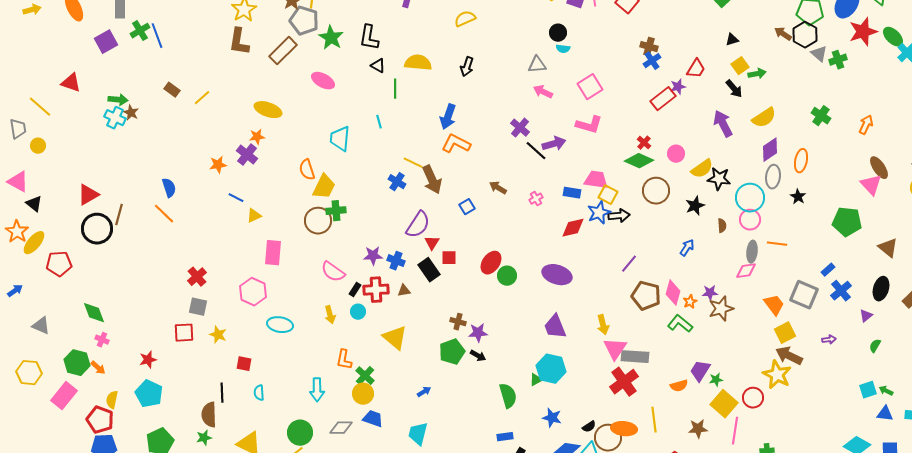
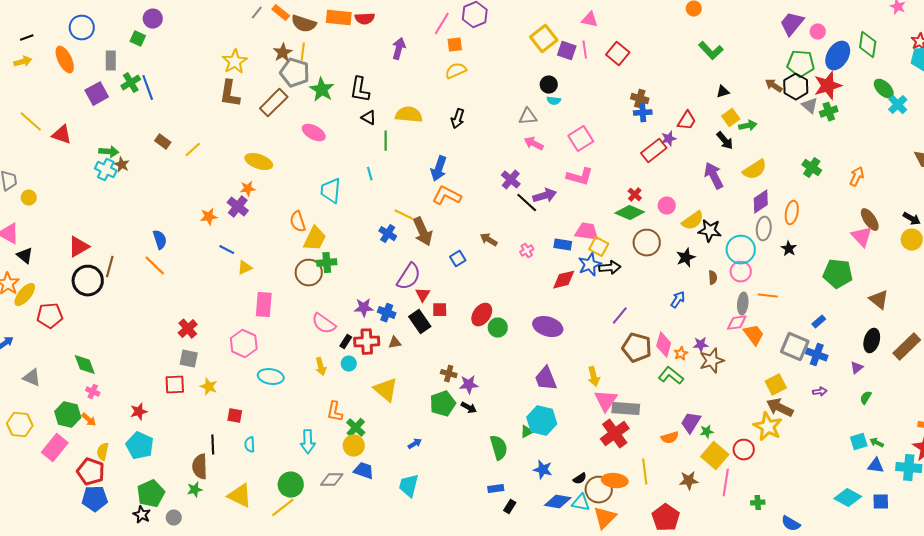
red star: (863, 32) -> (828, 86), moved
blue cross: (652, 61) -> (643, 113), turned 30
yellow line: (40, 107) -> (31, 122), moved
blue cross: (841, 291) -> (817, 355), moved, turned -30
orange trapezoid: (774, 305) -> (754, 335), moved

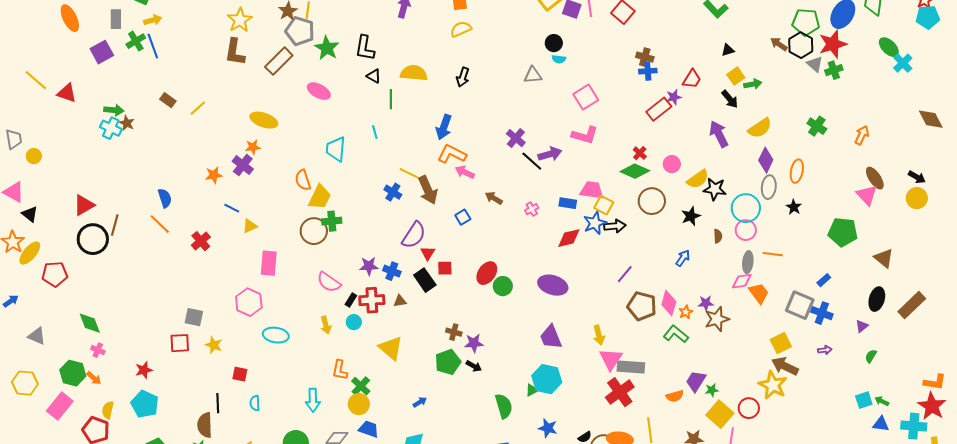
yellow arrow: (23, 62) -> (153, 20), moved
pink arrow: (534, 144) -> (465, 172), moved
purple diamond: (761, 202) -> (766, 160), turned -30
red cross: (188, 329) -> (201, 241), moved

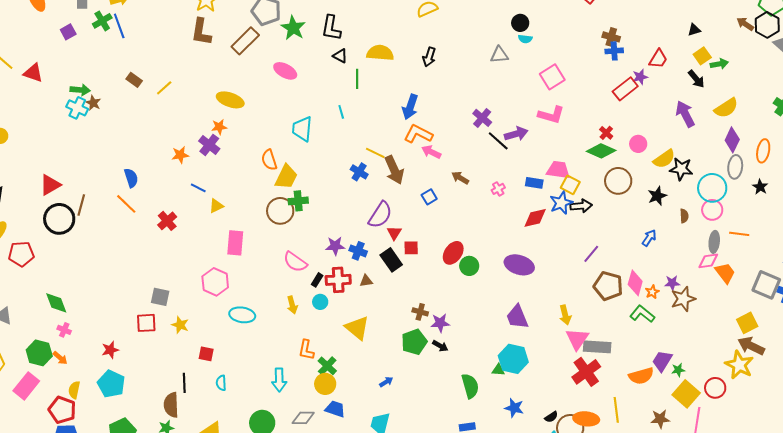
purple square: (102, 52) -> (68, 32), size x0.7
green triangle: (532, 390) -> (498, 370), turned 32
orange semicircle: (675, 396) -> (641, 376), size x1.4

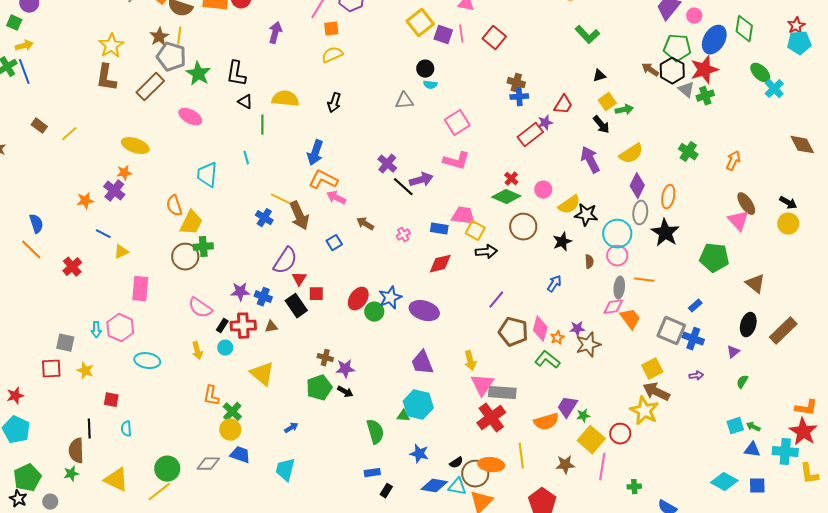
black star: (760, 187) -> (665, 233), size x1.8
blue star: (561, 203) -> (390, 298), moved
cyan arrow: (279, 380) -> (96, 330), moved, size x0.7

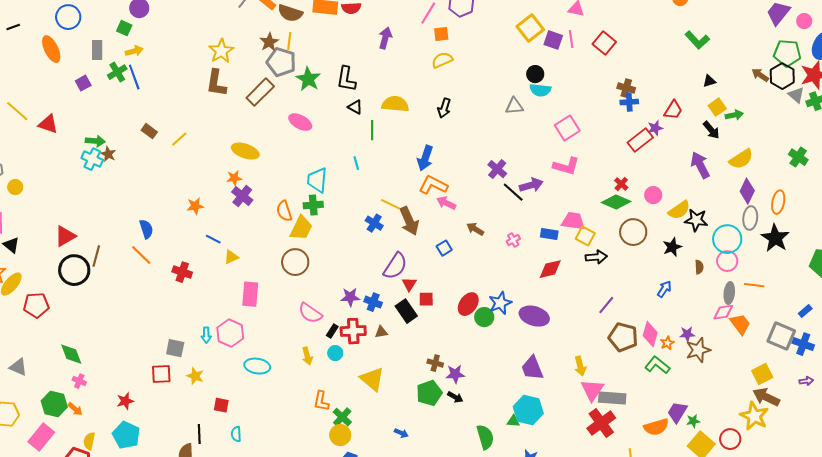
cyan semicircle: (430, 85) -> (540, 90), size x1.5
purple cross: (114, 191) -> (242, 196), moved
green cross: (203, 247) -> (313, 205), moved
red cross: (72, 267) -> (182, 272), turned -30
blue arrow: (291, 428) -> (401, 433), turned 56

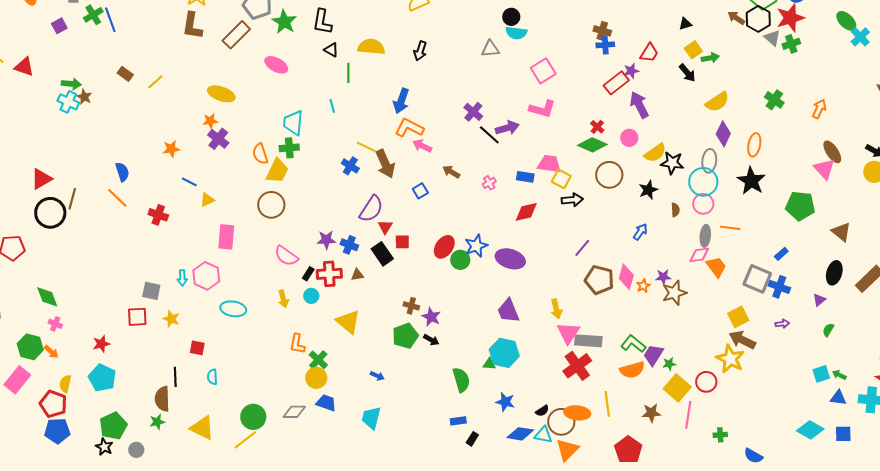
purple arrow: (700, 165) -> (639, 105), moved
gray ellipse: (750, 218) -> (709, 161), moved
green L-shape: (657, 365) -> (633, 344), moved
purple star: (455, 374) -> (431, 317), turned 30

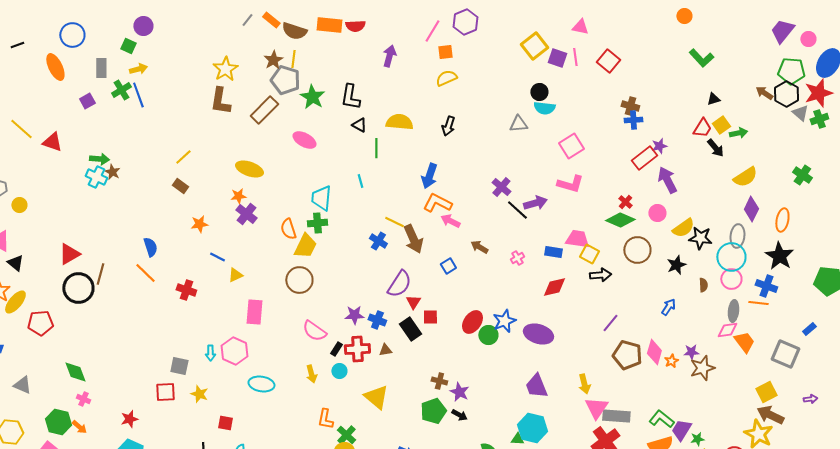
red trapezoid: (649, 53) -> (702, 128), moved
brown rectangle: (125, 74) -> (180, 186), moved
blue cross: (779, 287) -> (766, 286), moved

